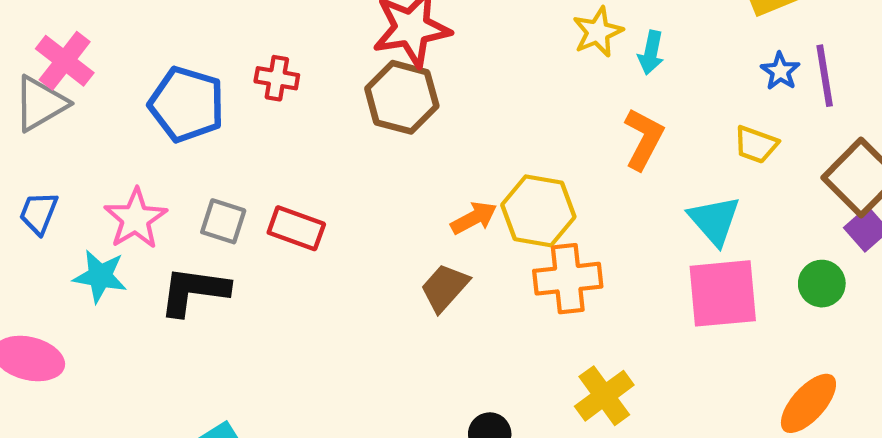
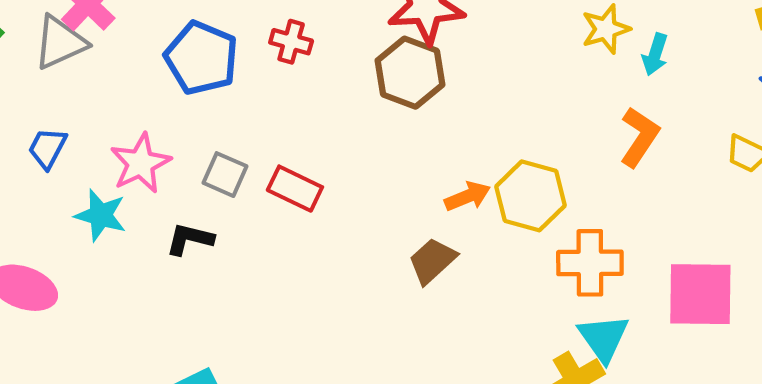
cyan triangle: (714, 220) -> (603, 338), moved
orange cross: (568, 279) -> (590, 263), moved
black L-shape: (194, 291) -> (190, 239), size x0.7

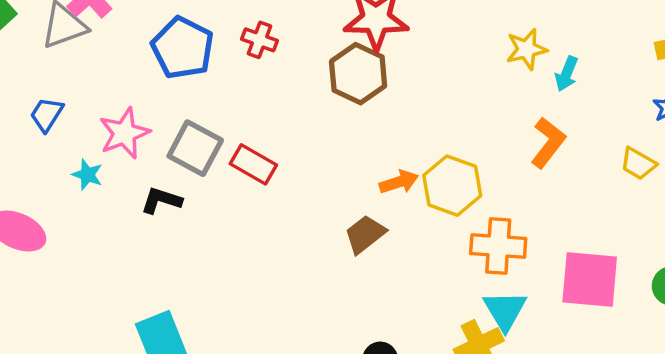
gray square: (225, 175) -> (195, 148), size x1.4
cyan star: (101, 215) -> (87, 175), size x0.7

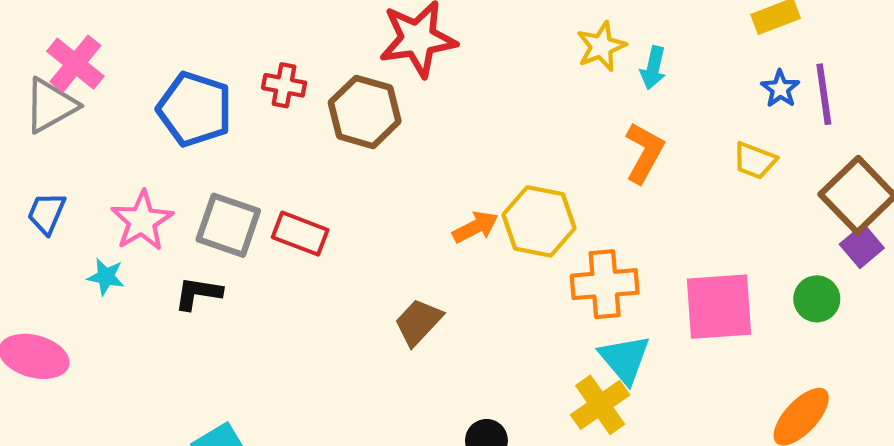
brown hexagon: (358, 74) -> (365, 112), moved
brown trapezoid: (365, 234) -> (418, 322), moved

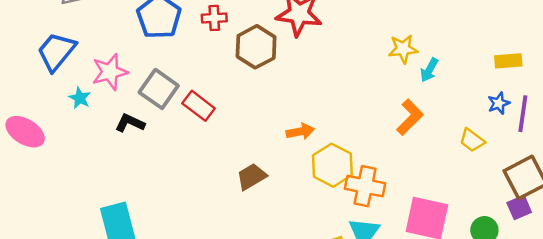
red cross: (284, 85) -> (214, 18), turned -30
blue trapezoid: (47, 213) -> (56, 52), size x1.6
yellow hexagon: (539, 221) -> (332, 165), moved

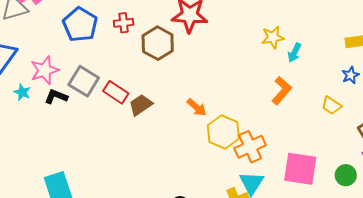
black L-shape: (130, 123) -> (56, 97), moved
orange arrow: (300, 132) -> (197, 107), turned 55
brown trapezoid: (252, 177) -> (141, 105), moved
orange cross: (365, 186) -> (250, 147), turned -32

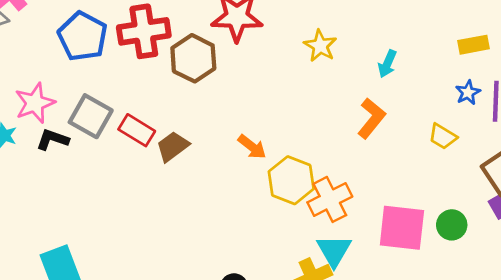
red cross: (124, 23) -> (144, 31), size x1.8
yellow star: (273, 37) -> (320, 46), moved, turned -30
green circle: (346, 175) -> (452, 225), moved

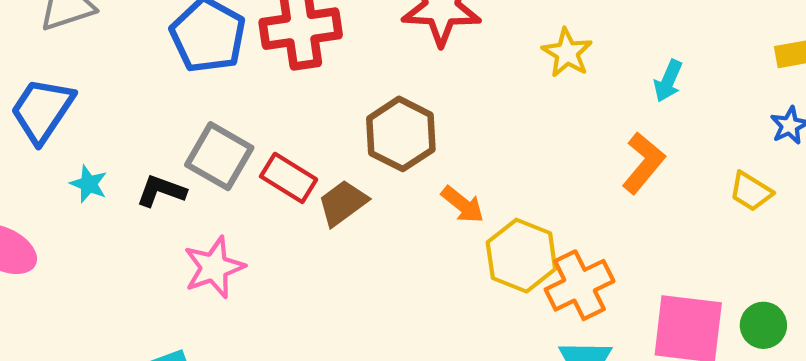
brown hexagon: (193, 58) -> (401, 134), moved
pink star: (35, 103) -> (214, 267), moved

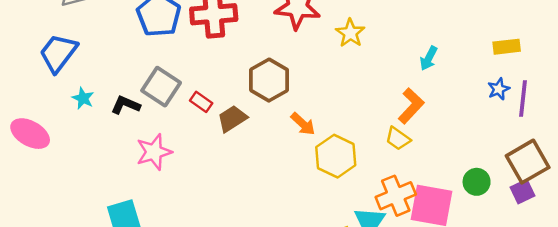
yellow star: (567, 53) -> (350, 33), moved
red rectangle: (289, 178) -> (201, 102), size x0.7
yellow trapezoid: (751, 192) -> (398, 139), moved
orange cross: (580, 285) -> (396, 196), moved
green circle: (763, 325) -> (477, 182), moved

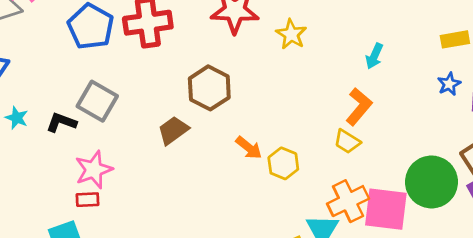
red rectangle: (201, 102) -> (88, 200), moved, turned -35
orange arrow: (303, 124) -> (249, 148), moved
yellow hexagon: (336, 156) -> (283, 163), size x0.7
green circle: (477, 182) -> (431, 182), size x1.8

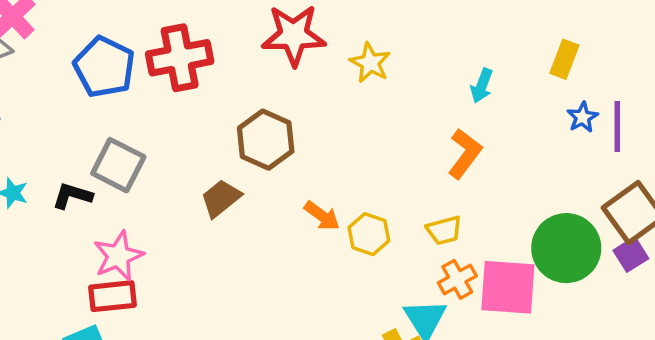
yellow rectangle: (455, 39) -> (564, 59), moved, turned -56
yellow trapezoid: (347, 142) -> (444, 230), moved, turned -44
red rectangle: (88, 200) -> (112, 296), size x1.5
orange cross: (348, 201) -> (457, 279), size x0.7

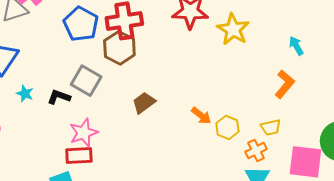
yellow star: (370, 63) -> (233, 29), size x1.4
cyan arrow: (482, 86) -> (296, 46), turned 126
brown hexagon: (266, 140) -> (119, 48), moved
orange cross: (457, 279) -> (256, 150), moved

